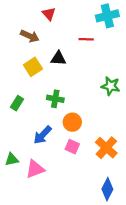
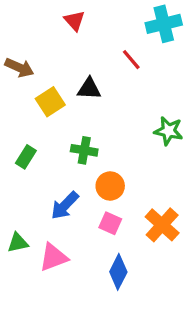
brown arrow: (30, 36) -> (19, 68), moved
red line: (86, 39) -> (131, 60), turned 48
blue diamond: (107, 189) -> (118, 272), moved

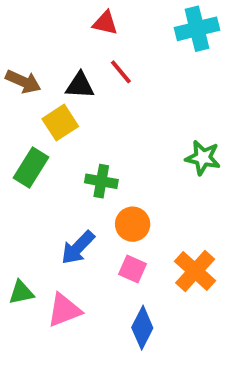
red triangle: (75, 21) -> (105, 23), moved, turned -35
red line: (131, 60) -> (121, 72), moved
black triangle: (89, 89) -> (80, 85), moved
green rectangle: (26, 157) -> (31, 167), moved, size x1.4

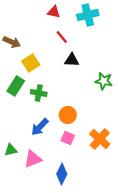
cyan cross: (197, 29) -> (88, 15), moved
black triangle: (80, 85) -> (72, 60), moved
green cross: (101, 181) -> (39, 93), moved
blue diamond: (142, 328) -> (62, 174), moved

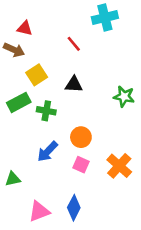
red triangle: (54, 12) -> (25, 28), moved
black triangle: (72, 60) -> (74, 84), moved
green rectangle: (16, 86) -> (19, 102), turned 30
pink triangle: (33, 159) -> (39, 211), moved

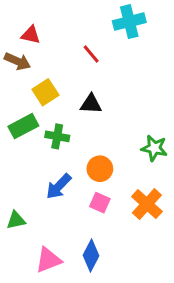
green star: (124, 96) -> (154, 148), moved

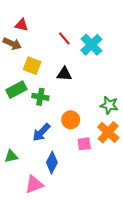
cyan cross: (129, 22) -> (91, 45), moved, turned -30
yellow square: (45, 92) -> (32, 66), turned -36
pink square: (100, 203) -> (84, 144), moved, turned -32
orange cross: (147, 204) -> (108, 132), moved
blue diamond: (91, 256) -> (52, 163), moved

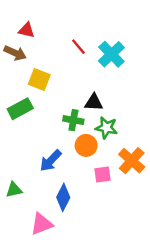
black triangle: (64, 74) -> (94, 102), moved
green cross: (40, 97) -> (73, 120), moved
green star: (109, 105) -> (106, 128), moved

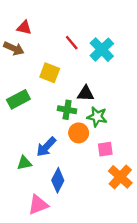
yellow square: (39, 80) -> (50, 73), moved
orange cross: (132, 161) -> (120, 177), moved
pink square: (103, 175) -> (105, 149), moved
green triangle: (14, 190) -> (24, 163), moved

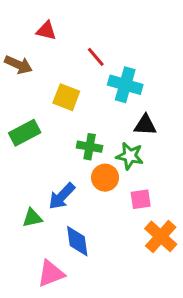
red triangle: (24, 28) -> (46, 31), moved
cyan cross: (102, 50) -> (125, 85), moved, turned -30
black triangle: (86, 94) -> (145, 125), moved
blue diamond: (58, 180) -> (77, 241), turned -35

